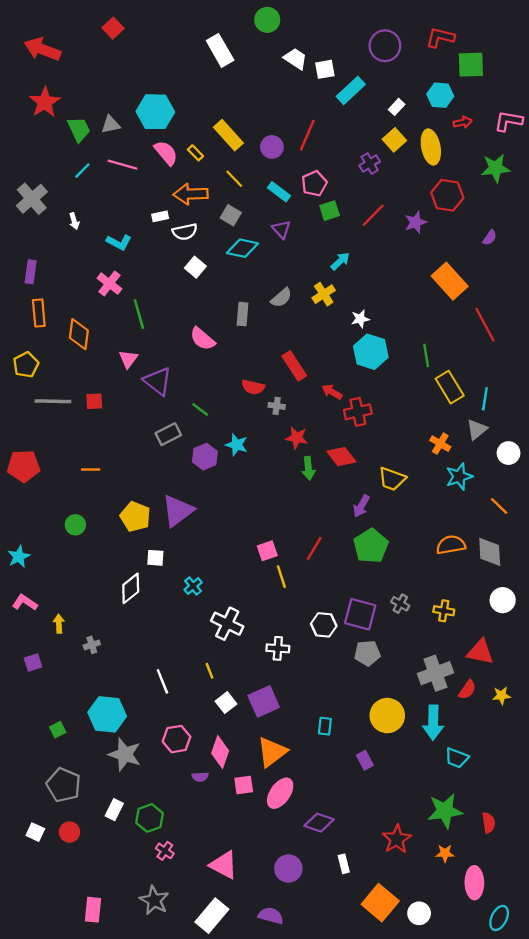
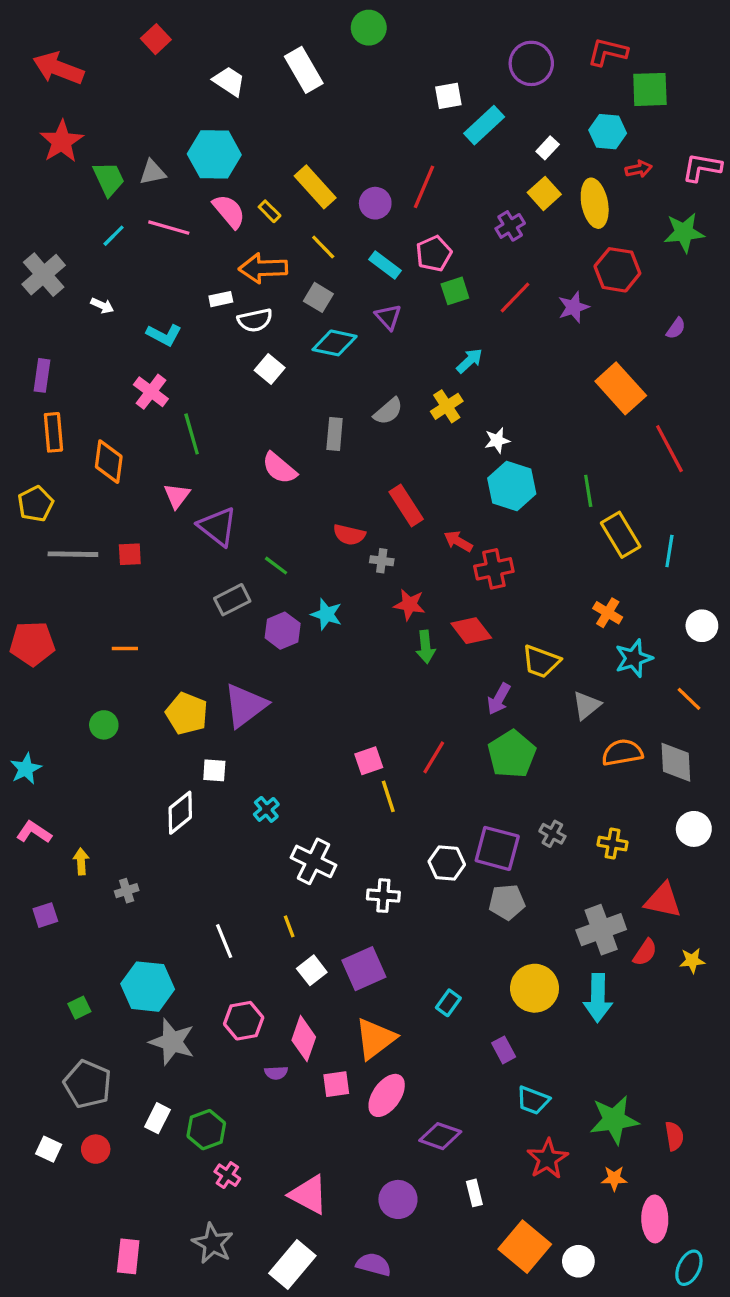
white trapezoid: (295, 59) -> (229, 81), moved
white arrow: (74, 221) -> (102, 306), turned -49
gray triangle: (477, 429) -> (587, 705), moved
cyan rectangle: (325, 726) -> (448, 1003), turned 30
cyan trapezoid: (457, 758) -> (533, 1100), moved

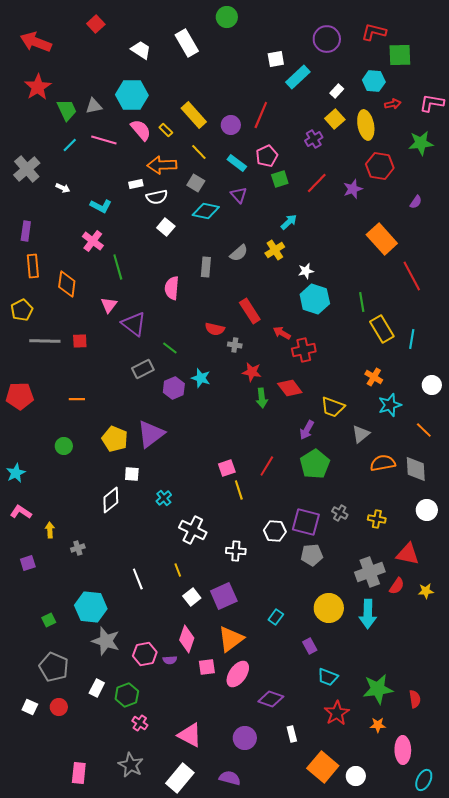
pink semicircle: (279, 468) -> (172, 288), turned 55
pink hexagon: (244, 1021) -> (145, 654), moved

